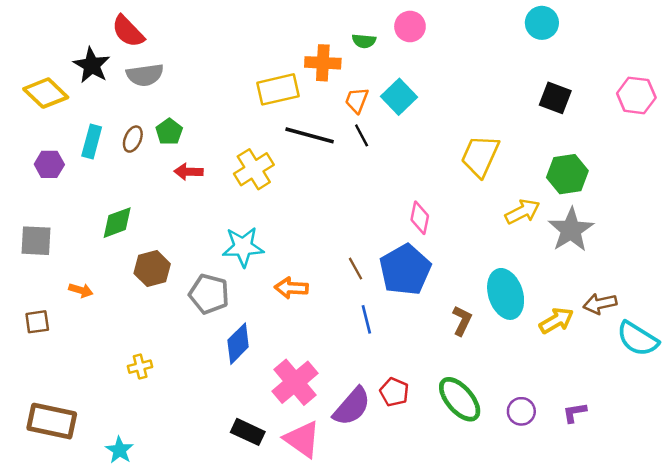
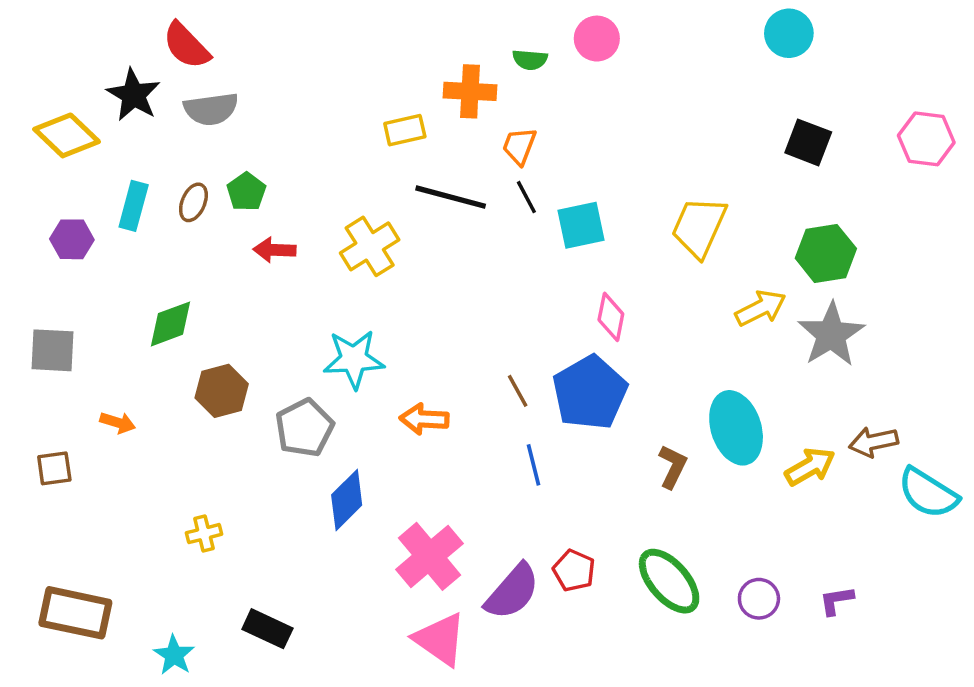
yellow rectangle: (278, 89) -> (405, 130), size x0.7
cyan square: (399, 97) -> (581, 225), moved, turned 32
gray pentagon: (209, 294) -> (304, 428), turned 30
black rectangle: (248, 432) -> (267, 629), moved

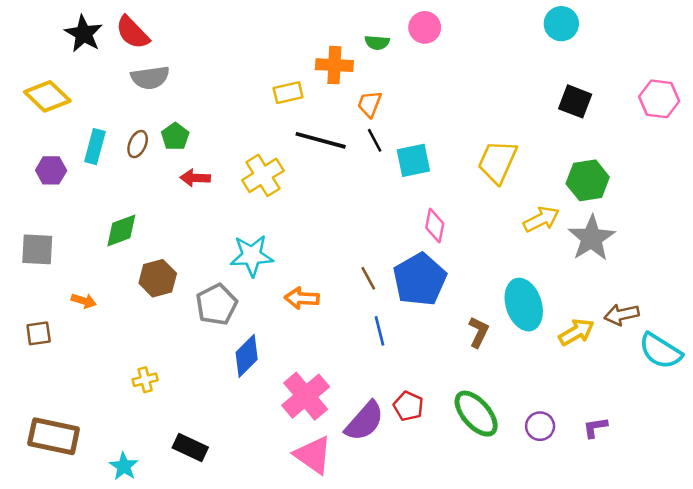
black star: (134, 95) -> (84, 34), moved

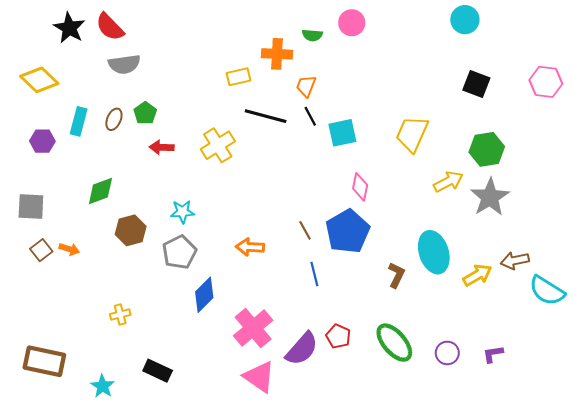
cyan star: (252, 256) -> (182, 212), moved, size x0.7
brown square: (39, 333) -> (41, 250), moved, turned -30

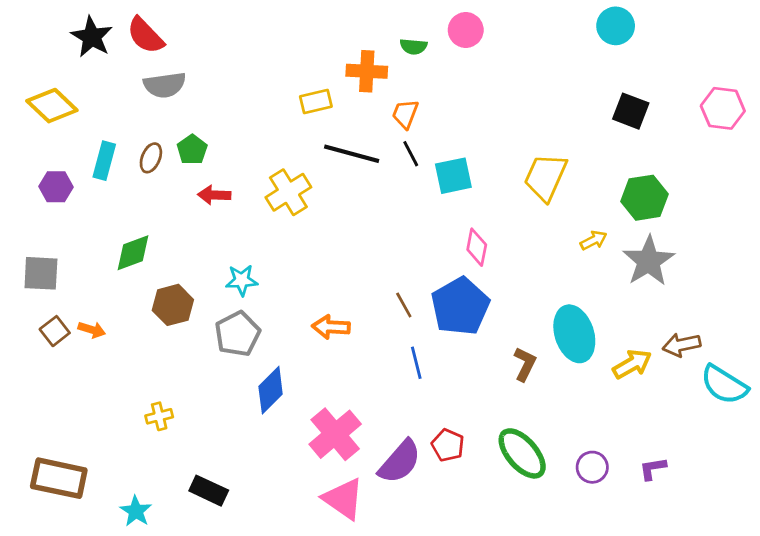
yellow arrow: (448, 182) -> (594, 240), size x0.7

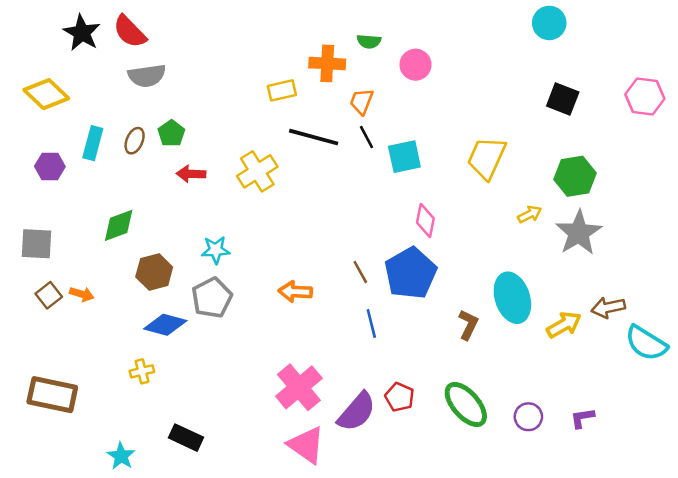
pink circle: (466, 30) -> (416, 65), moved
blue diamond: (271, 390) -> (165, 325), moved, turned 60
brown rectangle: (59, 478) -> (52, 395), moved

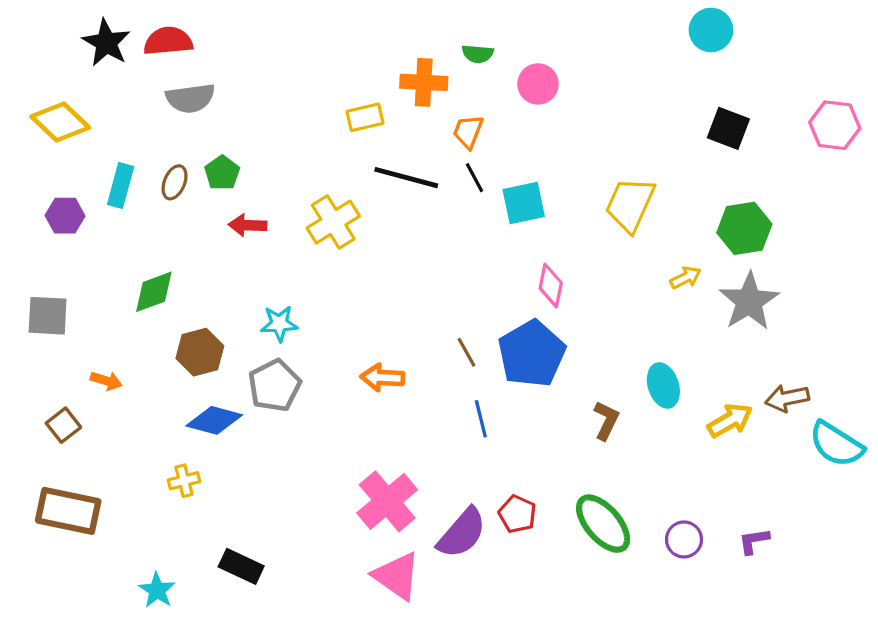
red semicircle: (130, 32) -> (168, 41), turned 129
brown square: (49, 295) -> (63, 425), moved
cyan ellipse: (512, 298) -> (663, 385), size x0.7

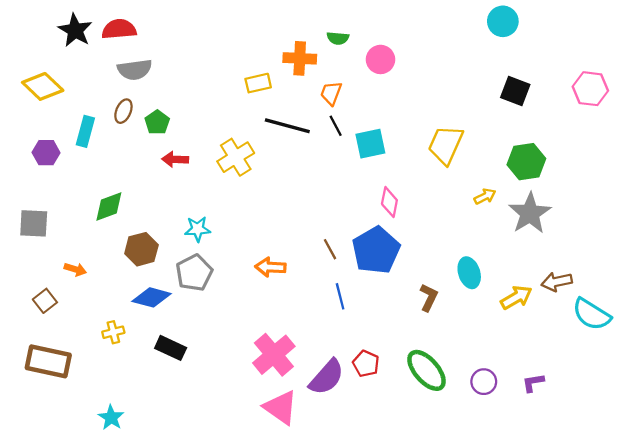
brown ellipse: (175, 182) -> (123, 111), moved
yellow cross: (184, 481) -> (113, 332), moved
black rectangle: (241, 566) -> (171, 348), moved

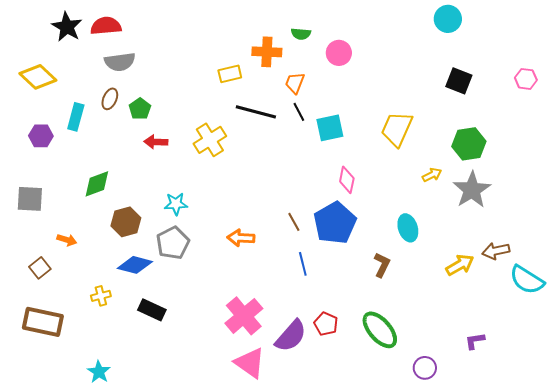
pink hexagon: (590, 89) -> (526, 79), size x0.7
cyan ellipse: (469, 273) -> (408, 228), moved
purple circle: (484, 382) -> (425, 368), moved

